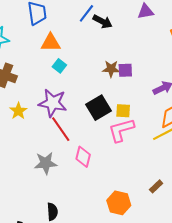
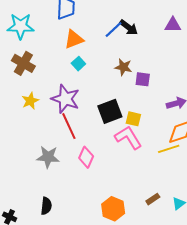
blue line: (86, 13) -> (113, 30), moved
orange triangle: (51, 43) -> (74, 39), turned -30
brown star: (111, 69) -> (123, 67), moved
pink L-shape: (121, 130) -> (128, 138), turned 64

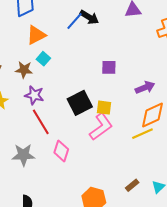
brown star: (123, 67) -> (24, 70), moved
purple star: (65, 99) -> (34, 95), size x0.7
pink L-shape: (128, 138) -> (101, 127), turned 92

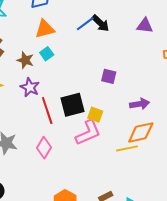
red line: (41, 122) -> (47, 111), moved

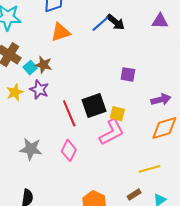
cyan square: (47, 54) -> (30, 68), moved
purple star: (30, 87) -> (39, 89), moved
yellow line: (127, 148) -> (150, 169), moved

